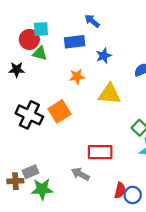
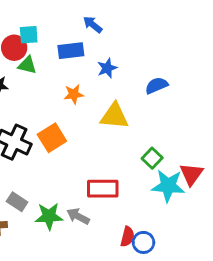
gray rectangle: (31, 172) -> (17, 202), moved, turned 56
green star: (42, 189) -> (49, 216), moved

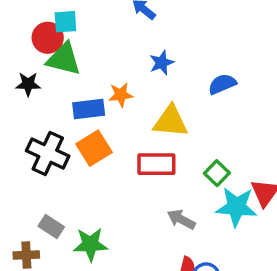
blue rectangle: (71, 51) -> (89, 109), moved
green triangle: (27, 65) -> (64, 59), size x1.5
red rectangle: (103, 189) -> (156, 164), moved
gray arrow: (78, 216) -> (181, 219), moved

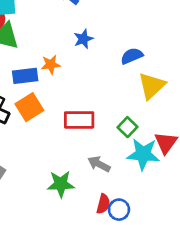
yellow triangle: (171, 121) -> (152, 86), moved, turned -48
green star: (90, 244) -> (61, 184), moved

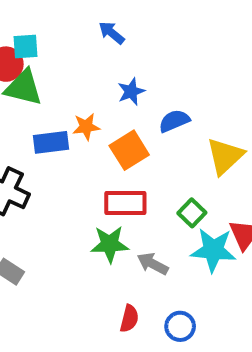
blue semicircle: (132, 56) -> (174, 121), moved
orange square: (29, 107) -> (129, 150), moved
green star: (61, 184) -> (110, 244), moved
red semicircle: (103, 204) -> (129, 319), moved

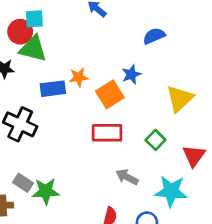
blue star: (131, 91) -> (131, 74), moved
blue semicircle: (174, 121) -> (154, 36), moved
green star: (110, 244) -> (46, 191), moved
cyan star: (213, 250) -> (171, 191), moved

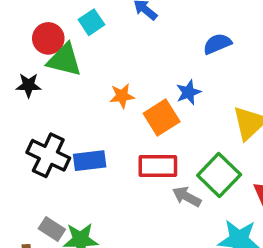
cyan square: (34, 19) -> (91, 22), moved, turned -30
blue rectangle: (53, 89) -> (90, 161), moved
green square: (155, 140) -> (219, 175), size x1.6
gray arrow: (127, 177) -> (187, 197), moved

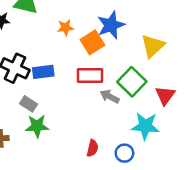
blue star: (189, 92) -> (111, 25), size x1.6
gray rectangle: (52, 229) -> (28, 104), moved

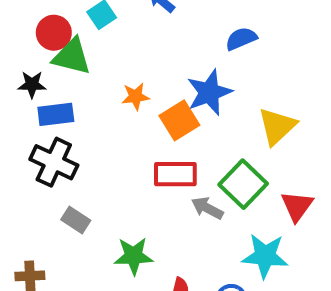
blue rectangle: (43, 72) -> (56, 114), moved
green star: (37, 126) -> (134, 256), moved

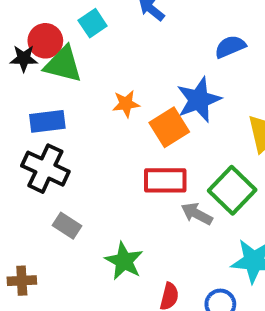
black star: (32, 84) -> (24, 58), moved
green star: (134, 256) -> (124, 261), turned 30

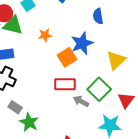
blue semicircle: (230, 47) -> (98, 16), turned -77
orange star: (126, 104) -> (45, 35), moved
green star: (124, 261) -> (29, 122), moved

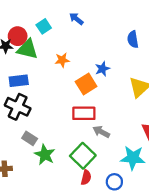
blue semicircle: (98, 16) -> (133, 39), moved
blue star: (82, 43) -> (102, 69), size x0.6
green square: (99, 89) -> (83, 156), moved

